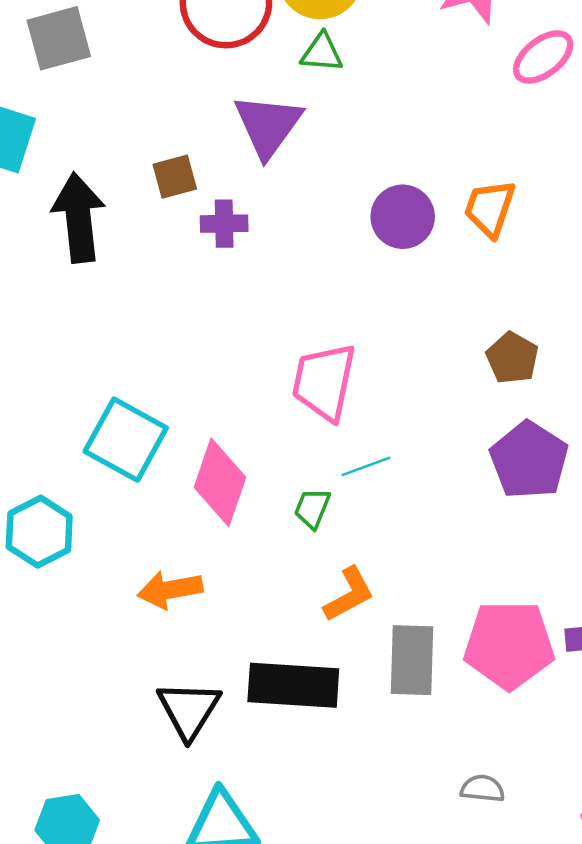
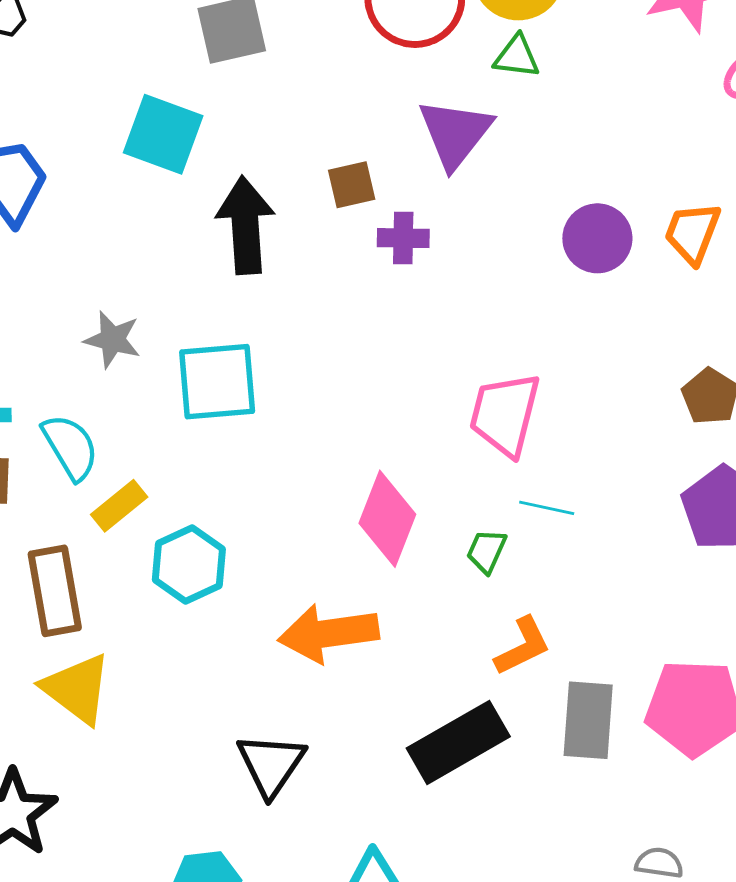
cyan square: (126, 440) -> (217, 382), moved, turned -36
cyan line: (366, 466) -> (547, 508), turned 30
orange arrow: (170, 590) -> (328, 633), size x1.4
black rectangle: (293, 685) -> (458, 742), turned -36
black triangle: (189, 710) -> (271, 764), moved

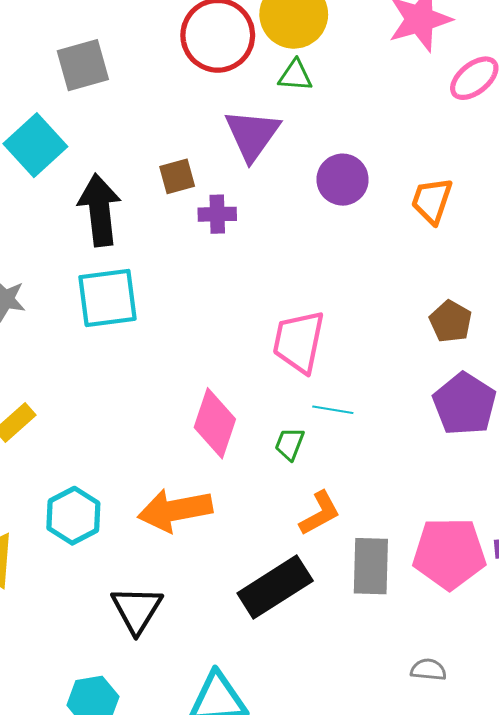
cyan square: (163, 134) -> (35, 145), turned 30
purple circle: (597, 238) -> (343, 180), moved
cyan square: (217, 382) -> (108, 298), moved
cyan hexagon: (189, 565) -> (73, 516), moved

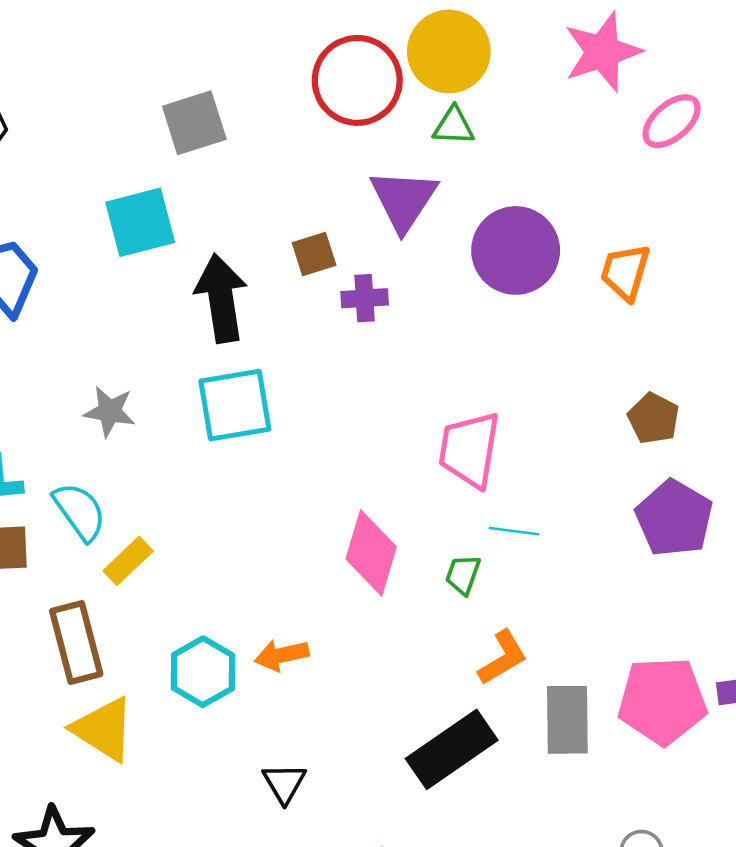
cyan square: (35, 145) -> (140, 222), turned 30
purple circle: (343, 180) -> (516, 250), size x1.4
orange arrow: (175, 510) -> (282, 655), moved, size x0.6
black triangle: (137, 610) -> (284, 783), size x0.7

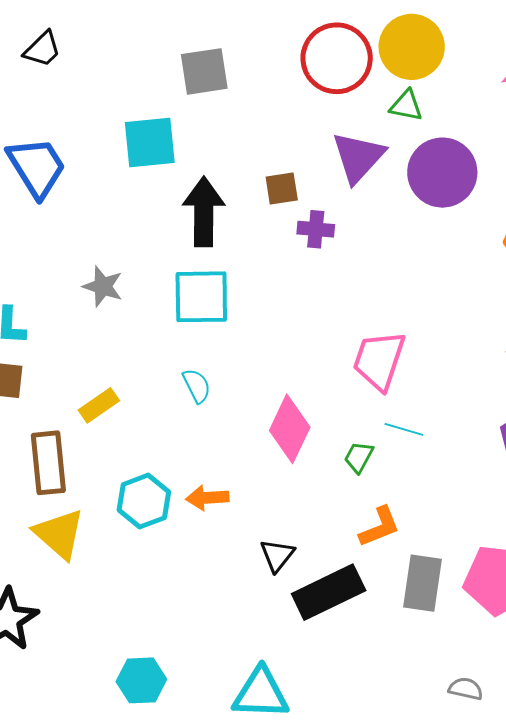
purple circle: (516, 250) -> (442, 173), moved
cyan semicircle: (80, 512) -> (197, 386), moved, size x0.7
black triangle: (284, 783) -> (277, 555), moved

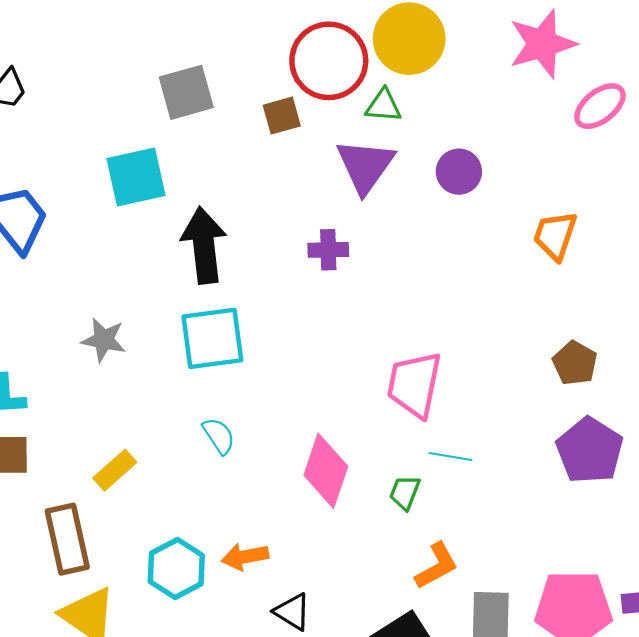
green triangle: (406, 106) -> (383, 106), moved
purple circle: (442, 173) -> (459, 172), size x0.6
brown square: (282, 189) -> (282, 116), moved
black triangle: (277, 555) -> (292, 612), moved, turned -30

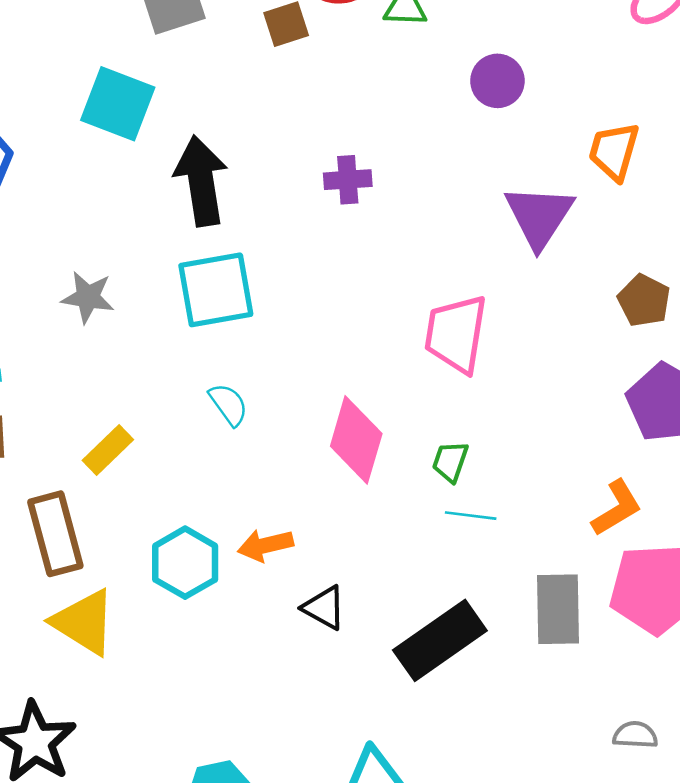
purple triangle: (365, 166) -> (539, 216), moved
cyan square: (136, 177) -> (118, 104), turned 36
cyan line: (450, 457) -> (471, 516), moved
orange L-shape: (437, 566) -> (617, 508), moved

